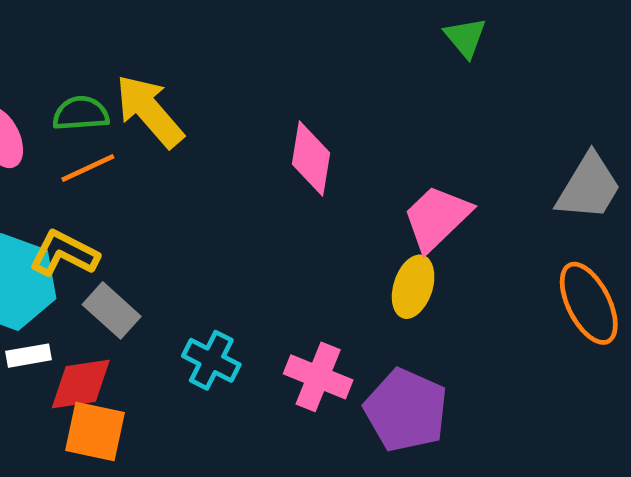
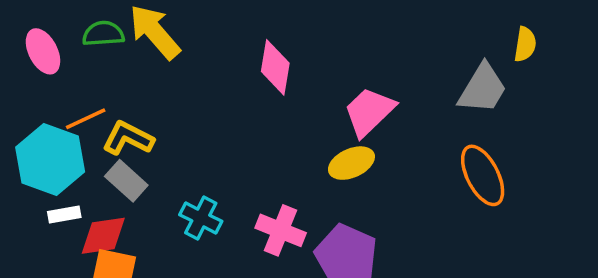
orange line: (88, 168) -> (86, 119), moved
yellow L-shape: (64, 253) -> (128, 138), moved
yellow ellipse: (413, 287) -> (351, 163), turned 48

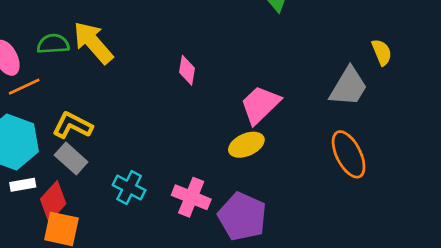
yellow semicircle: (525, 44) -> (382, 52), turned -32
pink diamond: (275, 67) -> (187, 70), size x0.7
orange line: (86, 119) -> (24, 87), moved
red diamond: (103, 236) -> (53, 201), turned -39

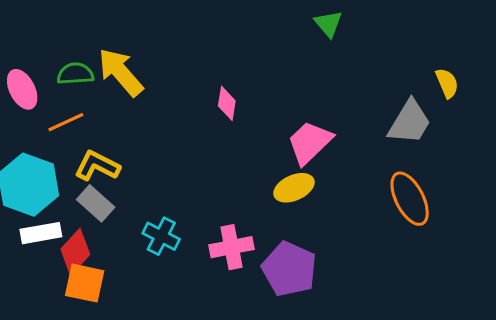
orange line: (24, 87) -> (66, 122), moved
white rectangle: (23, 185) -> (41, 233), size x1.4
pink cross: (191, 197) -> (231, 247), turned -33

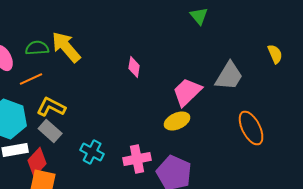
gray trapezoid: (410, 122) -> (229, 76), moved

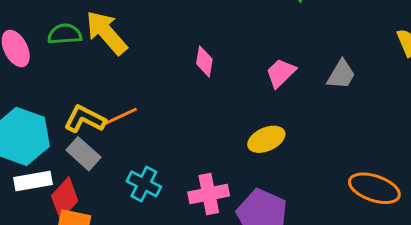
gray trapezoid: (229, 76) -> (341, 74), size x0.7
orange line: (31, 79) -> (121, 116), moved
pink trapezoid: (187, 92) -> (281, 73), moved, size x0.7
orange ellipse: (251, 128) -> (374, 188), moved, turned -44

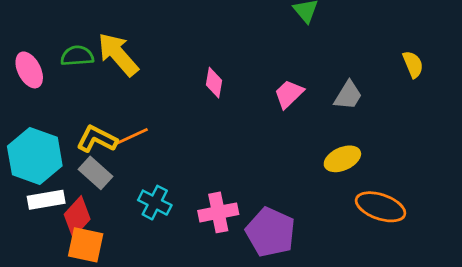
yellow ellipse: (266, 139) -> (342, 159), moved

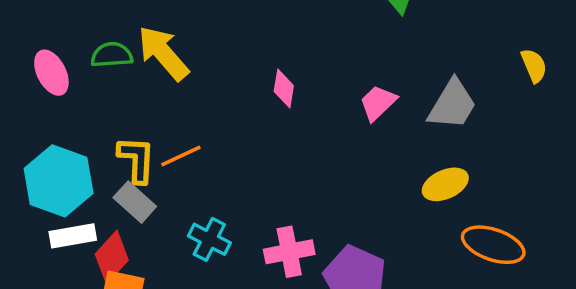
gray trapezoid: (348, 95) -> (452, 105), size x1.4
yellow L-shape: (97, 139) -> (137, 160), turned 66

